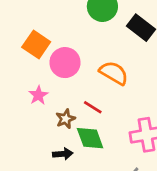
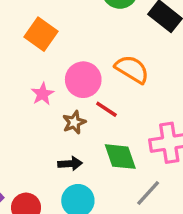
pink circle: (65, 63) -> (83, 80), moved
green diamond: (90, 138) -> (120, 157), moved

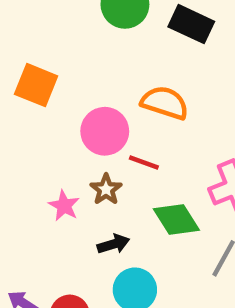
pink star: (43, 94) -> (64, 206), moved

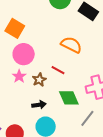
pink circle: (105, 131) -> (24, 54), moved
pink star: (64, 206) -> (19, 76), moved

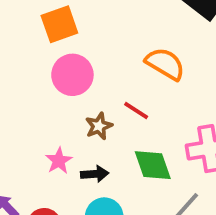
orange square: (15, 28) -> (59, 24), turned 36
pink star: (19, 76) -> (59, 161), moved

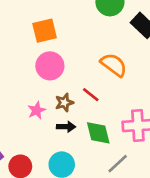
pink star: (59, 161) -> (37, 110), moved
black arrow: (95, 174) -> (66, 127), moved

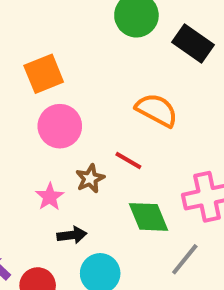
black arrow: (66, 127) -> (72, 235), moved

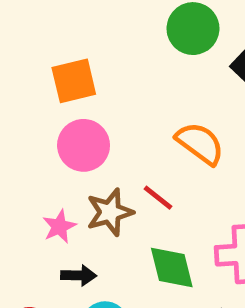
brown star: (90, 179) -> (110, 212), size x1.4

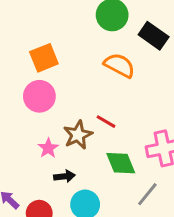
orange semicircle: (200, 143) -> (119, 65), moved
pink circle: (84, 145) -> (39, 96), moved

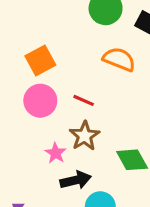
red line: (106, 122) -> (84, 100), moved
black arrow: (64, 176) -> (76, 180), size x1.4

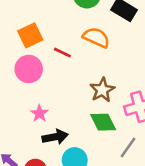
red line: (84, 100) -> (62, 53), moved
brown star: (85, 136) -> (102, 90), moved

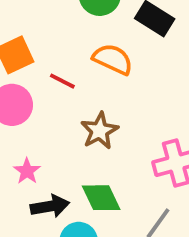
brown star: (102, 90) -> (99, 131), moved
green diamond: (103, 122) -> (101, 198), moved

